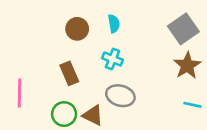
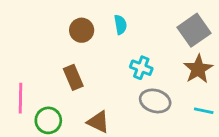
cyan cross: (113, 59) -> (141, 68), moved
gray ellipse: (120, 96) -> (155, 101), moved
green circle: (64, 114) -> (48, 120), moved

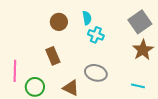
cyan cross: (141, 68) -> (96, 35), moved
gray ellipse: (155, 101) -> (96, 73), moved
cyan line: (204, 111) -> (138, 86), moved

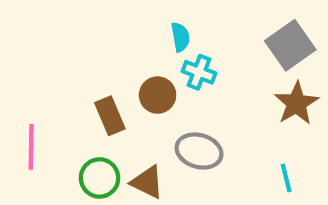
brown circle: (59, 22) -> (158, 95), moved
cyan line: (138, 86) -> (286, 178), turned 64
green circle: (35, 87) -> (100, 178), moved

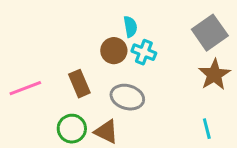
brown circle: (158, 95) -> (114, 51), moved
pink line: (31, 147) -> (25, 88), moved, turned 68
gray ellipse: (199, 151) -> (127, 97), moved

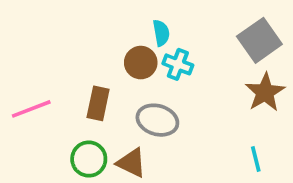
brown rectangle: (79, 84) -> (98, 103), turned 35

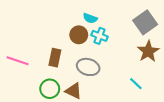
cyan semicircle: (161, 33) -> (90, 18), turned 120
pink line: (31, 109) -> (18, 61), turned 40
cyan line: (256, 159) -> (136, 84), moved, turned -32

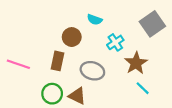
brown circle: (79, 35) -> (72, 37), moved
cyan cross: (100, 36) -> (115, 42), moved, turned 35
brown star: (148, 51) -> (136, 63), moved

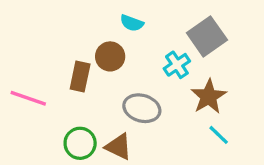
cyan semicircle: (95, 20) -> (132, 23), moved
gray square: (152, 24) -> (207, 36), moved
brown rectangle: (58, 61) -> (80, 76), moved

